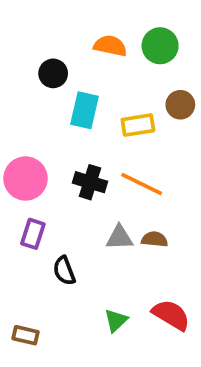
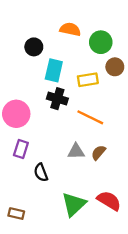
green circle: (160, 46) -> (101, 42), moved
black cross: (90, 182) -> (57, 99), moved
brown semicircle: (155, 239) -> (98, 153), turned -56
green triangle: (116, 320) -> (74, 204), size x1.6

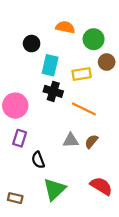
green triangle: (74, 204) -> (54, 189), moved

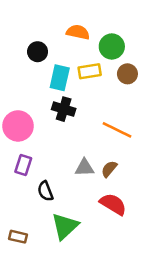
yellow rectangle: (82, 74) -> (90, 71), moved
orange line: (84, 109) -> (117, 130), moved
red semicircle: (101, 186) -> (113, 204), moved

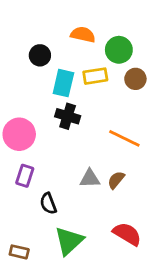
red semicircle: (113, 204) -> (127, 234), moved

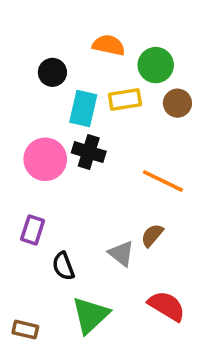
pink circle: (19, 134) -> (45, 159), moved
gray triangle: (90, 179) -> (121, 253), moved, turned 40

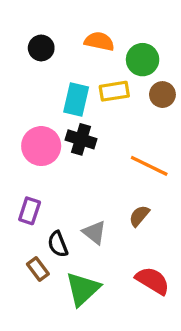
black circle: (52, 72) -> (41, 48), moved
gray triangle: (121, 253) -> (94, 232), moved
brown rectangle: (25, 330) -> (38, 269), moved, turned 40

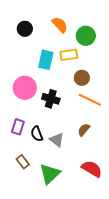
orange semicircle: (99, 41) -> (60, 25), turned 36
brown circle: (162, 95) -> (82, 78), moved
black cross: (81, 139) -> (51, 99), moved
black semicircle: (58, 244) -> (37, 134), moved

